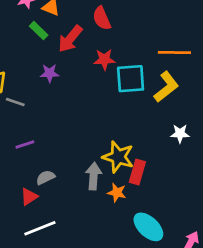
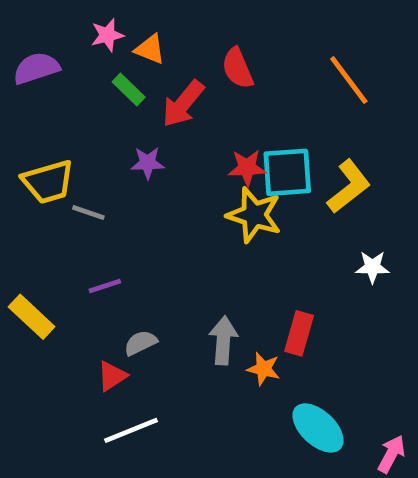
orange line: (174, 53) -> (349, 80), moved, turned 52
red star: (104, 59) -> (247, 168), moved
yellow star: (118, 157) -> (254, 215), moved

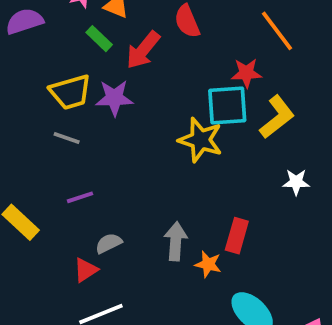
purple star: (148, 163) -> (114, 98), size x1.4
red star: (247, 168) -> (246, 73), moved
yellow trapezoid: (48, 182) -> (70, 92), moved

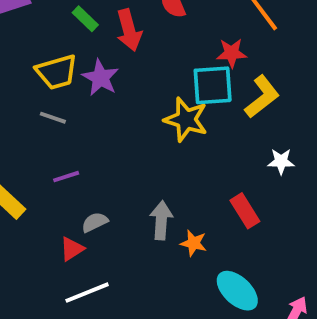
red arrow: (143, 50) -> (129, 30), turned -54
purple star: (114, 98) -> (100, 78), turned 30
red rectangle: (237, 236) -> (245, 211), moved, turned -48

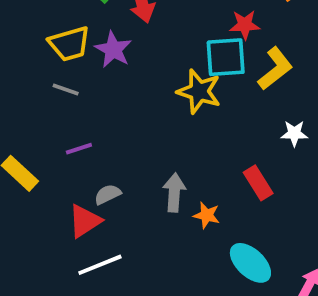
red triangle: (72, 249) -> (85, 221), size x1.4

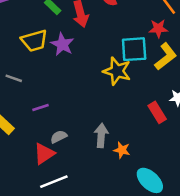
red star: (245, 25) -> (158, 29), moved
gray line: (66, 90) -> (14, 78), moved
red rectangle: (258, 183) -> (157, 112), moved

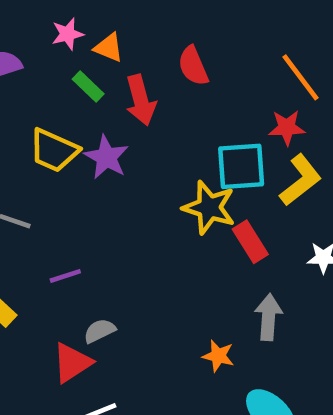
yellow trapezoid: (34, 41) -> (54, 150), turned 40
red rectangle: (157, 112) -> (250, 242), moved
gray arrow: (101, 135) -> (268, 317), moved

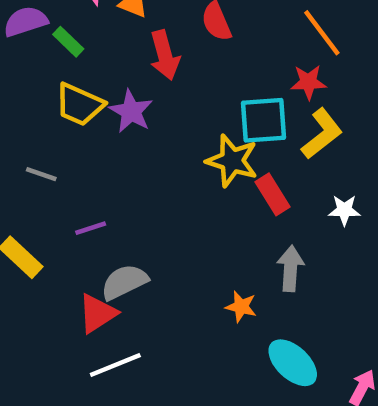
green rectangle: (88, 86) -> (68, 42), moved
gray semicircle: (100, 331) -> (124, 282), size x1.5

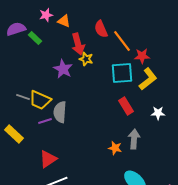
orange line: (322, 33) -> (122, 41), moved
yellow trapezoid: (79, 105) -> (40, 100), moved
yellow star: (232, 161) -> (86, 59), moved, size x0.6
gray semicircle: (124, 282) -> (60, 112), moved, turned -60
orange star: (241, 307) -> (115, 148), moved

